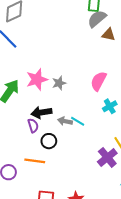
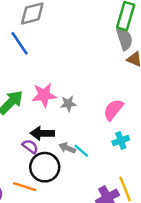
gray semicircle: (97, 19) -> (124, 39), turned 102
purple semicircle: (33, 126) -> (30, 146), turned -48
black circle: (49, 141) -> (45, 167), size x1.6

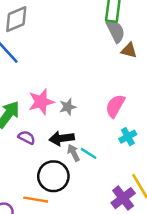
black arrow: (42, 133) -> (62, 138), moved
purple semicircle: (30, 146) -> (27, 137), moved
gray arrow: (67, 148) -> (74, 153), turned 49

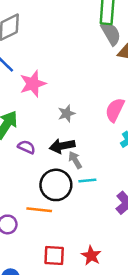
pink star: (41, 102) -> (33, 84), moved
cyan line: (89, 153) -> (87, 180), moved, turned -35

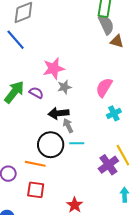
pink star: (33, 84) -> (54, 68), moved
purple semicircle: (26, 147) -> (36, 93), moved
red square: (54, 256) -> (36, 190), moved

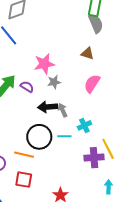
brown triangle: (117, 41) -> (87, 53), moved
cyan cross: (114, 113) -> (84, 125), moved
gray arrow: (68, 126) -> (63, 110), moved
purple cross: (108, 165) -> (94, 158), turned 30

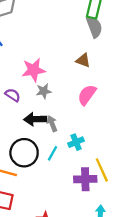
cyan line: (64, 136) -> (53, 153), turned -64

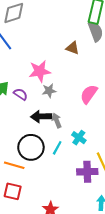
brown triangle: (83, 60) -> (73, 48), moved
cyan cross: (76, 142) -> (79, 138), turned -32

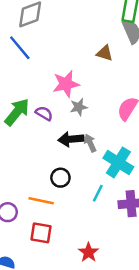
cyan cross: (79, 138) -> (118, 162), size x1.6
black circle: (31, 147) -> (60, 178), size x0.6
cyan line: (57, 148) -> (98, 193), moved

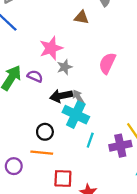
cyan cross: (118, 162) -> (76, 115), moved
black circle: (60, 178) -> (45, 132), moved
red square: (41, 233) -> (63, 179), moved

